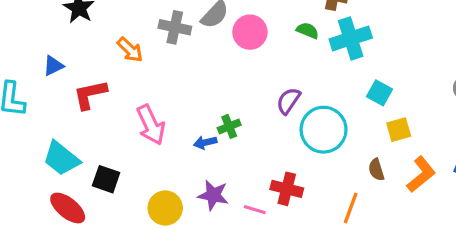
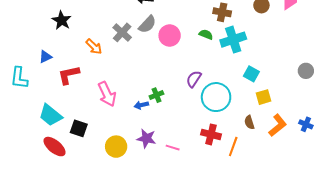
gray cross: (175, 27) -> (122, 32), turned 30
red cross: (287, 189) -> (211, 134), moved

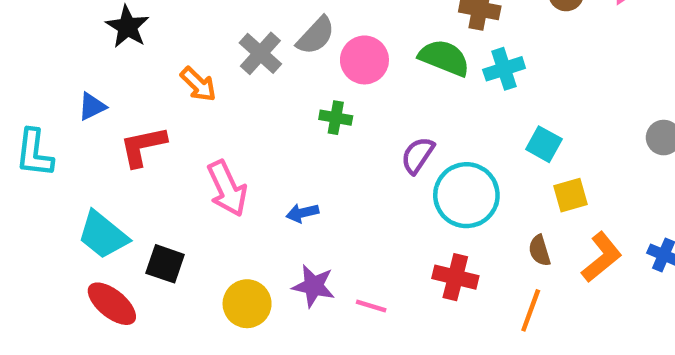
green semicircle: (206, 34) -> (444, 58), size x1.6
cyan cross: (233, 40) -> (504, 69), size x0.7
green cross: (156, 95) -> (336, 118), moved, turned 32
orange line: (233, 147) -> (531, 310), moved

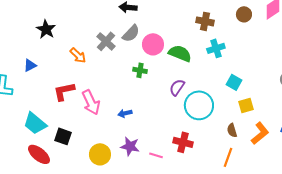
green semicircle: (444, 58) -> (180, 53), moved
red L-shape: (143, 146) -> (64, 91), moved
red cross: (455, 277) -> (183, 142), moved

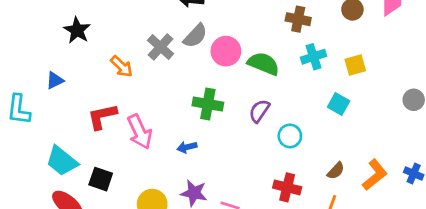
green cross: (140, 70) -> (208, 104), moved, size x1.5
cyan circle: (199, 105) -> (290, 136), size x0.6
yellow square: (246, 105) -> (355, 65), moved
brown semicircle: (232, 130) -> (336, 171), turned -120
red cross: (183, 142) -> (287, 187), moved

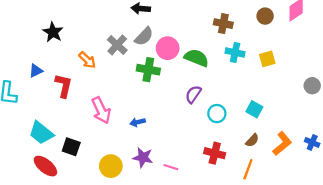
cyan cross: (314, 57) -> (235, 52), turned 30
green cross: (208, 104) -> (148, 70), moved
cyan square: (339, 104) -> (254, 109), moved
red L-shape: (102, 117) -> (64, 86), moved, turned 115

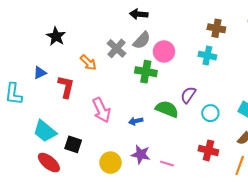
cyan cross: (235, 52) -> (207, 56), moved
green semicircle: (196, 58) -> (167, 109), moved

